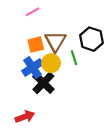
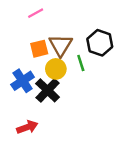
blue cross: (32, 68) -> (23, 81), moved

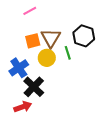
black cross: (48, 90) -> (34, 87), moved

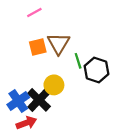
black hexagon: (84, 36) -> (96, 70), moved
yellow circle: (47, 58) -> (54, 85), moved
blue cross: (19, 68) -> (18, 101), moved

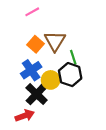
orange square: (38, 47) -> (35, 44), turned -35
black hexagon: (96, 70) -> (70, 75), moved
blue cross: (18, 101) -> (31, 70), moved

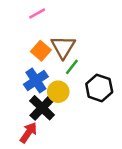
green line: (73, 57) -> (72, 67), moved, turned 56
black hexagon: (70, 75) -> (99, 88), moved
red arrow: (25, 116) -> (28, 133), turned -36

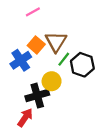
blue cross: (36, 81) -> (21, 60), moved
black hexagon: (99, 88) -> (82, 65), moved
black cross: (42, 108) -> (37, 96), turned 30

